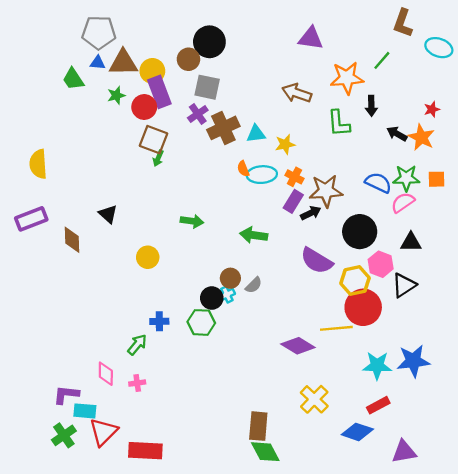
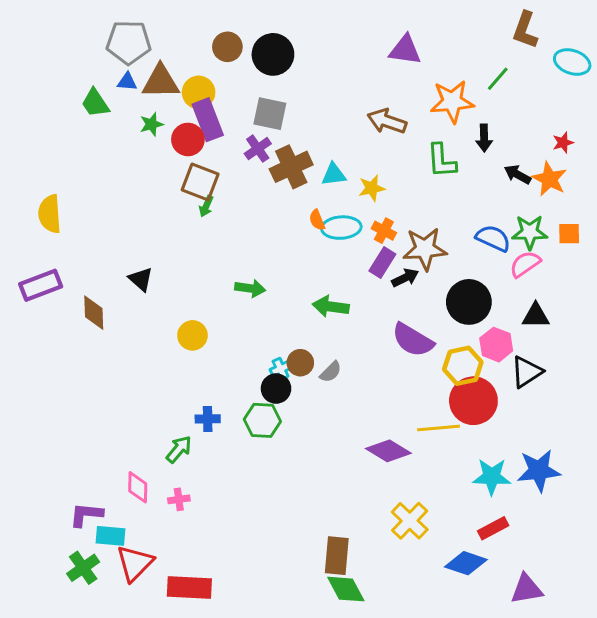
brown circle: (188, 59) -> (227, 47), moved
cyan cross: (227, 295) -> (281, 369), moved

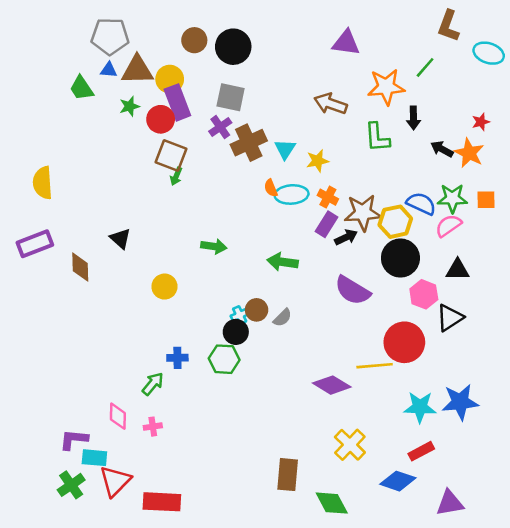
cyan triangle: (334, 174) -> (285, 149), turned -50
yellow hexagon: (463, 366) -> (395, 222), moved
green diamond: (346, 589) -> (332, 503), moved

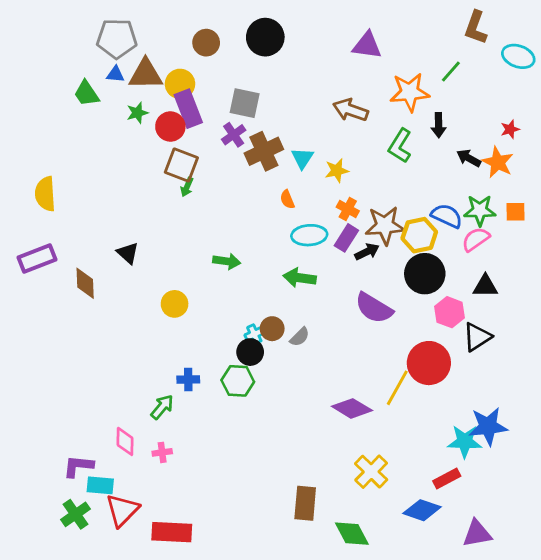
black circle: (233, 47) -> (265, 37), moved
green L-shape: (377, 137) -> (400, 146), turned 36
cyan ellipse: (292, 194) -> (309, 235), moved
yellow line: (375, 366) -> (397, 388), turned -56
cyan star: (420, 407) -> (465, 441), moved

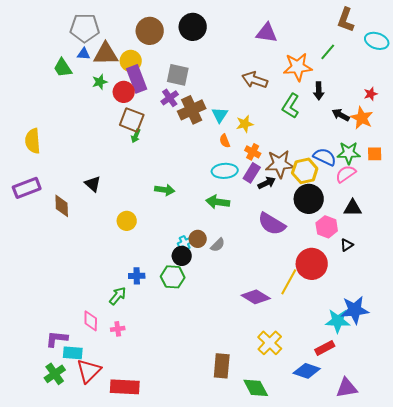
brown circle: (206, 43) -> (150, 31), size x1.4
orange semicircle: (287, 199) -> (225, 141), moved
black triangle: (477, 337) -> (347, 245), size x0.6

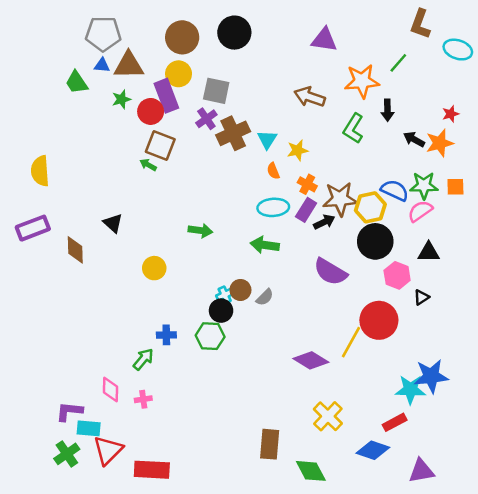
yellow circle: (131, 61) -> (179, 74), moved
orange star: (362, 118) -> (440, 143), turned 30
green arrow: (136, 136) -> (148, 165), moved, turned 96

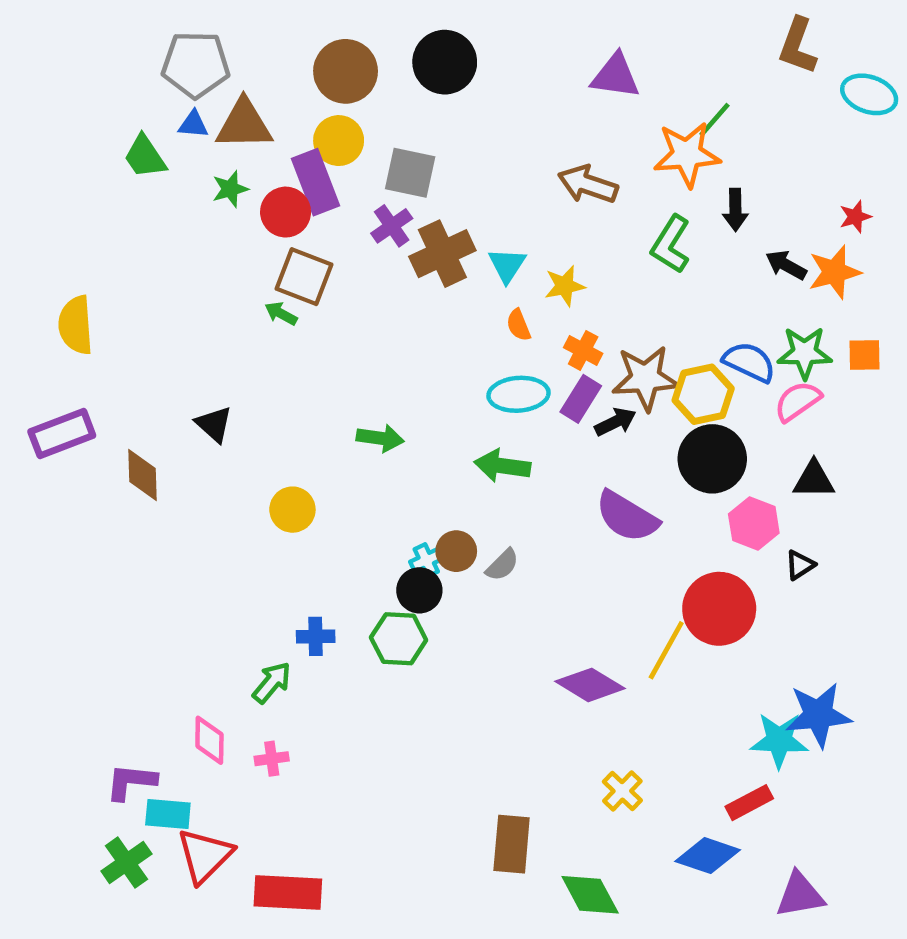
green line: (398, 63) -> (715, 120), moved
yellow cross: (328, 416) -> (622, 791), size x0.7

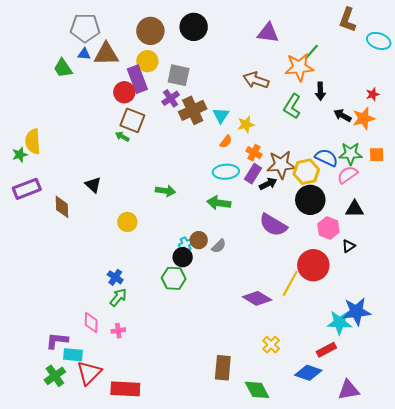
green star: (230, 189) -> (20, 155), moved
orange semicircle: (519, 325) -> (226, 142), turned -120
blue cross: (316, 636) -> (115, 277), moved, turned 35

